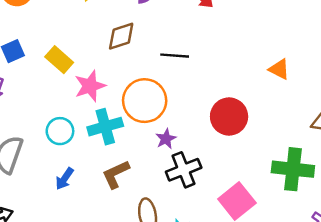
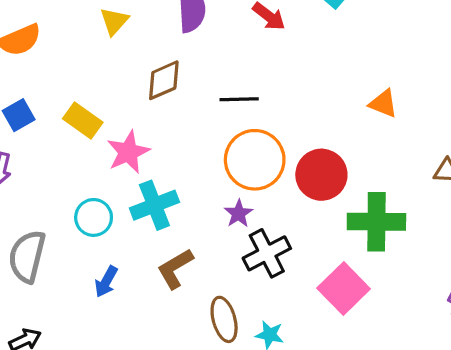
orange circle: (145, 101) -> (255, 160), moved
green cross: (293, 169) -> (376, 222), moved

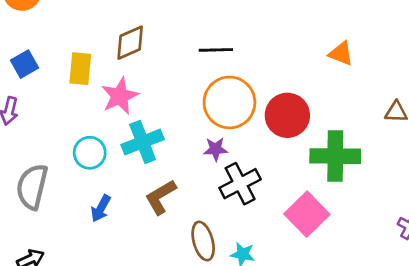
brown diamond: (164, 80) -> (130, 43), moved
yellow rectangle: (83, 120) -> (80, 69), turned 60
purple star: (239, 214) -> (216, 149), turned 30

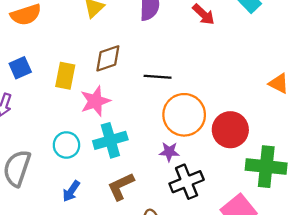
black line: (216, 50) -> (158, 77), moved

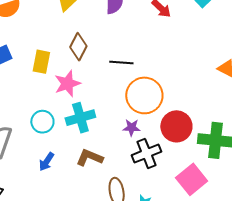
brown diamond: (108, 58) -> (78, 47), turned -44
red circle: (230, 130) -> (176, 126), moved
brown L-shape: (121, 186) -> (90, 158), turned 48

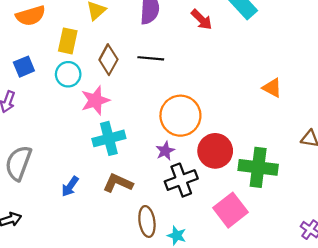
yellow rectangle: (41, 62) -> (68, 41), moved
black line: (121, 63) -> (151, 58), moved
cyan circle: (42, 122) -> (68, 74), moved
purple star: (131, 128) -> (165, 151), turned -30

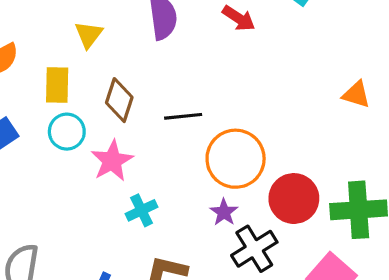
black line: (151, 58) -> (183, 116), moved
cyan cross: (109, 138) -> (142, 210), size x0.7

